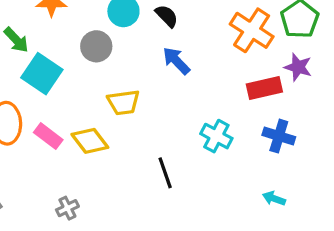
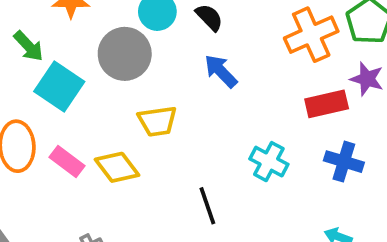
orange cross: (252, 30) -> (311, 35), turned 33
gray circle: (96, 46) -> (125, 54), size x1.4

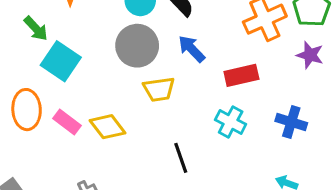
gray circle: (125, 54) -> (137, 46), moved
red rectangle: (327, 104) -> (241, 75), moved
yellow trapezoid: (157, 121) -> (159, 89), moved

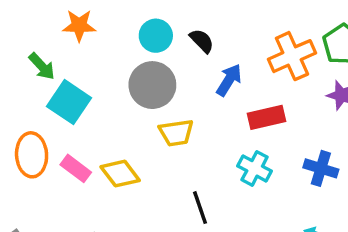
blue arrow: (192, 49) -> (229, 80), moved, turned 76

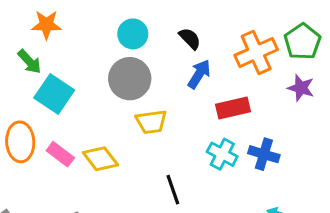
orange star: (79, 25) -> (46, 25), moved
black semicircle: (202, 41) -> (190, 39), moved
blue cross: (321, 168) -> (264, 154), moved

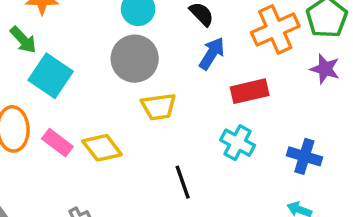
blue cross: (264, 154) -> (304, 156), moved

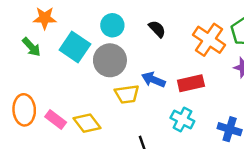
orange cross: (275, 29) -> (209, 40), turned -32
blue arrow: (212, 53) -> (153, 80), moved, turned -100
cyan square: (51, 76) -> (75, 47), moved

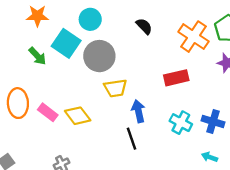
cyan circle: (112, 25) -> (90, 19), moved
green arrow: (31, 47) -> (37, 56), moved
blue arrow: (153, 80) -> (138, 111), moved, turned 55
cyan cross: (182, 120) -> (181, 123), moved

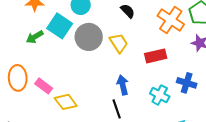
green arrow: (37, 56) -> (35, 37), turned 102
yellow trapezoid: (115, 88) -> (119, 43), moved, turned -115
yellow diamond: (78, 116) -> (66, 102), moved
blue cross: (213, 121) -> (187, 83), moved

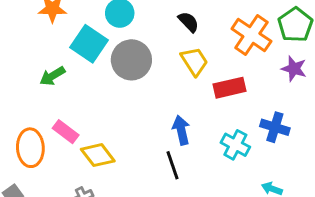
green arrow: (35, 37) -> (52, 76), moved
yellow trapezoid: (119, 43) -> (194, 61), moved
orange ellipse: (18, 78) -> (30, 148), moved

